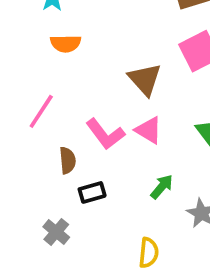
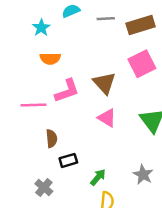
pink line: (41, 111) -> (34, 105), turned 55
pink L-shape: (105, 134) -> (67, 91), moved, turned -72
green arrow: (162, 187) -> (98, 177), moved

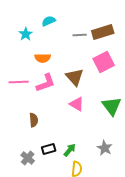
gray line: (106, 19) -> (80, 35), moved
orange semicircle: (50, 59) -> (43, 58), moved
pink line: (34, 105) -> (19, 82), moved
black rectangle: (68, 160) -> (49, 149), moved

